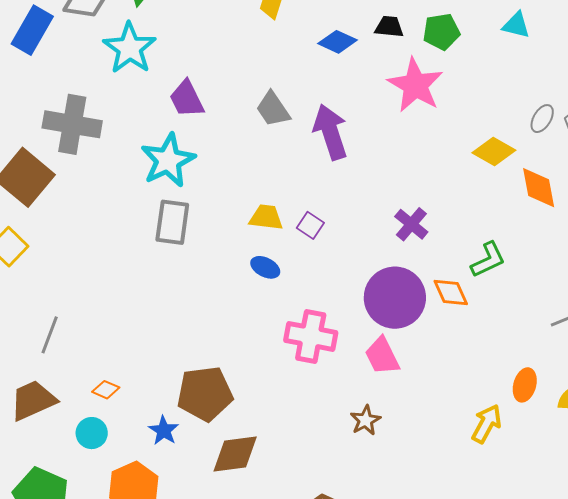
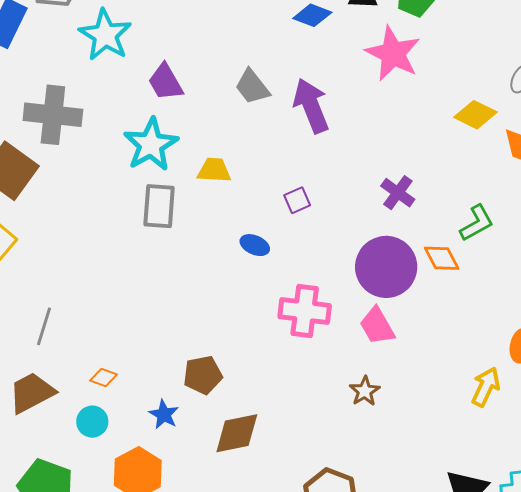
yellow trapezoid: (266, 217) -> (214, 170), moved
purple square: (310, 225) -> (297, 200), turned 36
brown pentagon: (205, 394) -> (203, 375), size x0.7

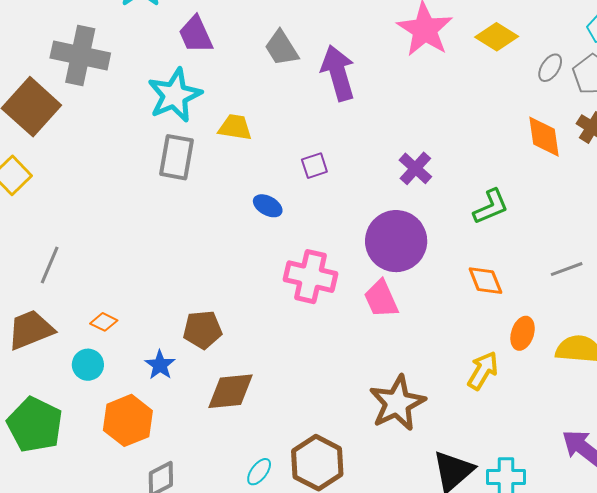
yellow diamond: (475, 115) -> (497, 37), moved
orange diamond: (442, 258) -> (485, 281), moved
brown star: (365, 391) -> (397, 403), moved, size x1.8

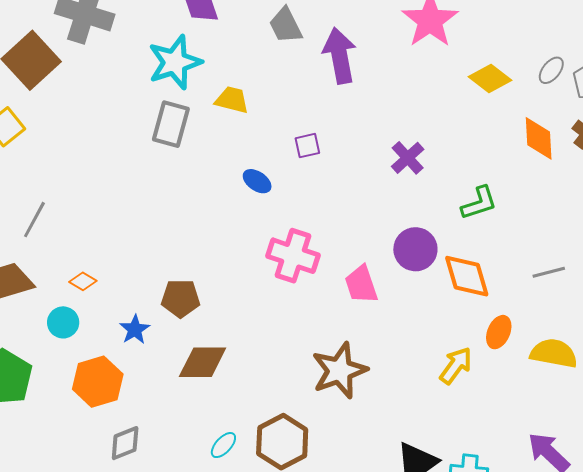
yellow diamond: (497, 37) -> (490, 79), moved
purple circle: (396, 241) -> (415, 249), moved, size x0.7
orange diamond: (485, 281) -> (467, 276), size x1.4
brown star: (397, 403) -> (339, 371), moved

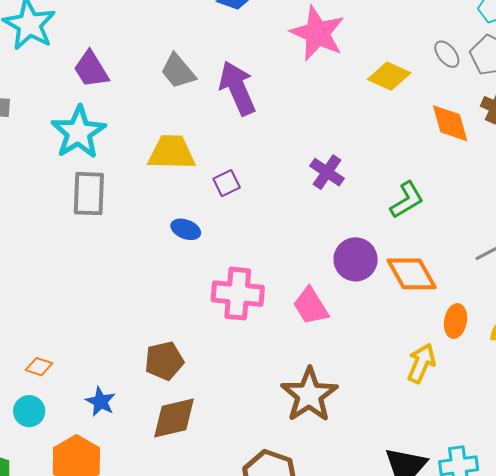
gray ellipse: (551, 70) -> (447, 54), turned -64
yellow trapezoid: (232, 100) -> (172, 152), moved, size x1.4
brown pentagon: (181, 298) -> (164, 361), moved

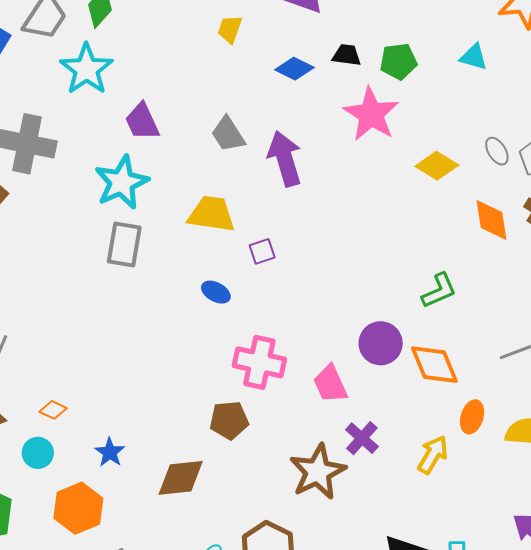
purple cross: (327, 172) -> (362, 438), moved
brown pentagon: (164, 361) -> (229, 420), moved

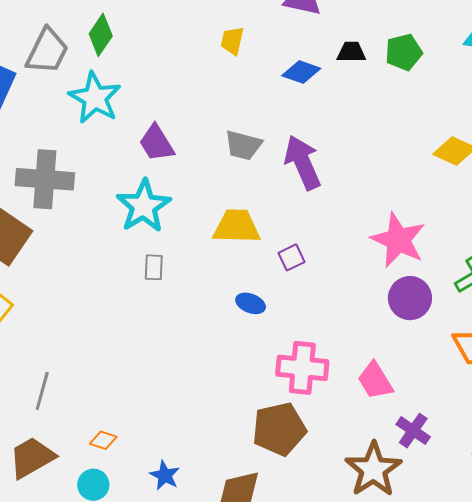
pink star: (371, 114) -> (398, 240), moved
gray trapezoid: (228, 134) -> (243, 145), turned -36
gray rectangle: (124, 244) -> (154, 267), size x0.6
purple circle: (381, 343) -> (410, 298), moved
brown pentagon: (229, 420) -> (279, 429), size x1.4

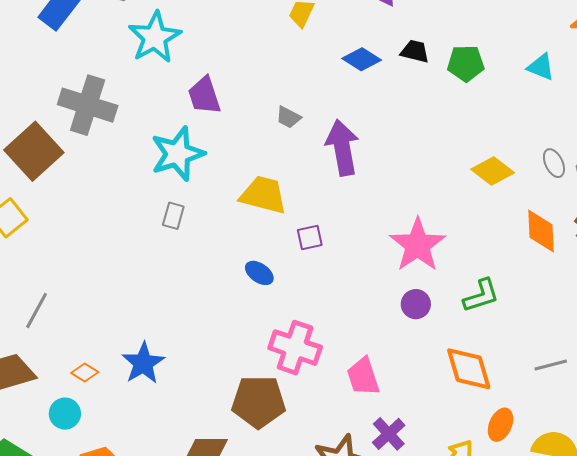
gray trapezoid: (243, 145) -> (288, 117), size x0.7
purple circle: (410, 298) -> (416, 304), size x0.7
blue star: (165, 475) -> (143, 363), moved, size x1.4

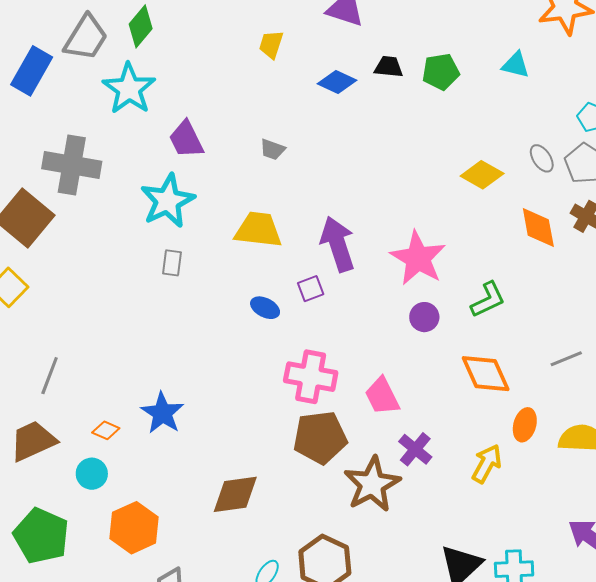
purple arrow: (342, 148) -> (338, 244), moved
purple square: (310, 238) -> (311, 289), moved
brown pentagon: (259, 402) -> (320, 437), moved

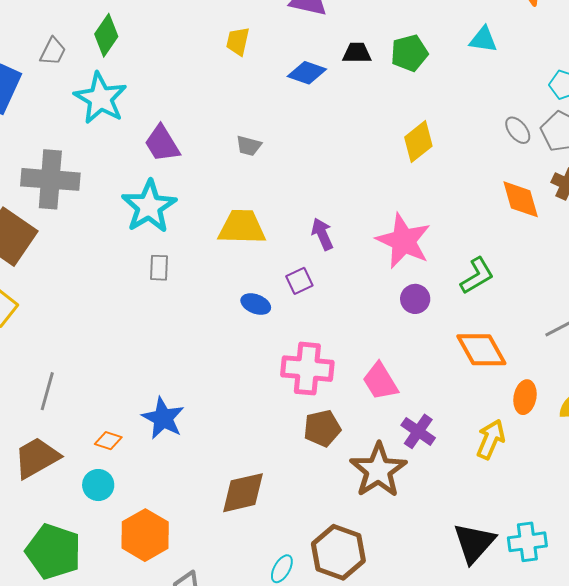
gray trapezoid: (86, 38) -> (53, 51), size x0.6
yellow diamond: (482, 175) -> (418, 142), moved, turned -63
purple arrow: (338, 244) -> (322, 234), size x0.6
brown pentagon: (320, 437) -> (322, 428), size x0.7

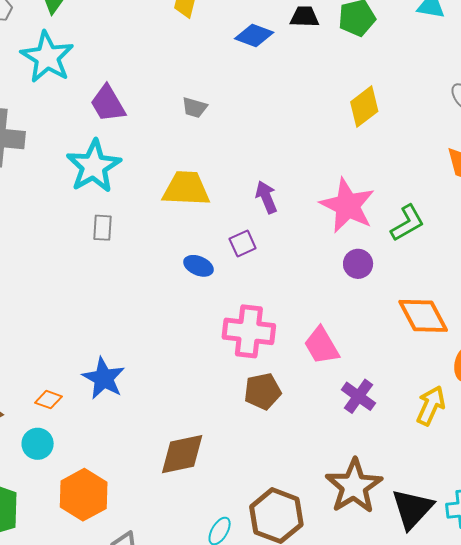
green L-shape: (477, 276) -> (407, 223), moved
brown star: (378, 470) -> (354, 486), moved

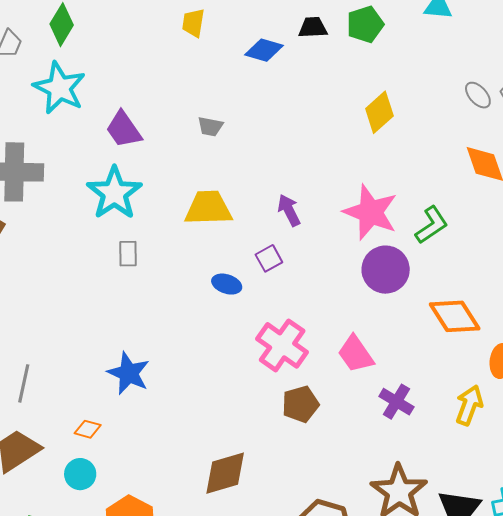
purple circle: (358, 264) -> (386, 270), size x1.6
pink cross: (249, 331) -> (282, 345), turned 33
blue star: (104, 378) -> (129, 373), moved

